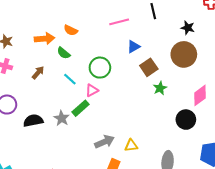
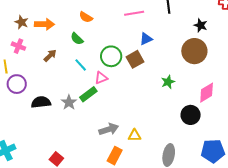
orange arrow: (45, 39) -> (44, 24), moved
brown square: (149, 67) -> (135, 59), moved

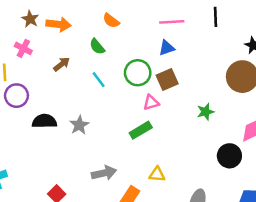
blue triangle: (146, 39) -> (167, 48), moved
pink triangle: (101, 78) -> (151, 103), moved
green rectangle: (88, 94) -> (141, 130), moved
gray arrow: (109, 129) -> (104, 173), moved

